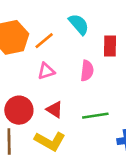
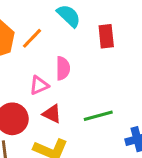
pink triangle: (46, 71) -> (39, 85), moved
pink semicircle: (87, 71) -> (63, 68), moved

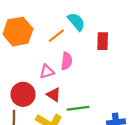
orange line: (32, 38) -> (56, 36), moved
green line: (98, 116) -> (78, 108), moved

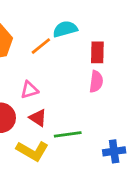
cyan semicircle: (76, 22) -> (65, 29), turned -66
pink semicircle: (67, 61) -> (96, 81), moved

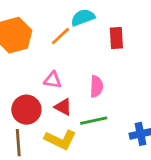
pink semicircle: (96, 81) -> (96, 86), moved
pink triangle: (29, 90) -> (53, 80), turned 30

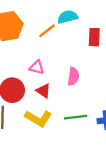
green line: (94, 121) -> (76, 117), moved

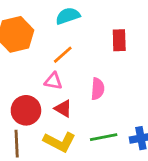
cyan semicircle: (68, 17) -> (68, 16), moved
orange line: (47, 31) -> (63, 55), moved

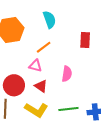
cyan semicircle: (68, 16) -> (49, 20), turned 84

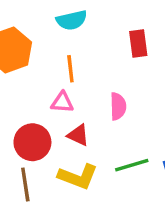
cyan semicircle: (49, 20) -> (72, 20), turned 108
orange line: (44, 47) -> (70, 69), turned -49

